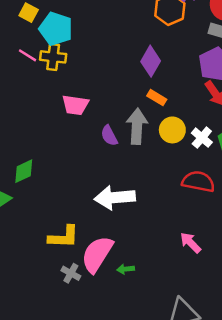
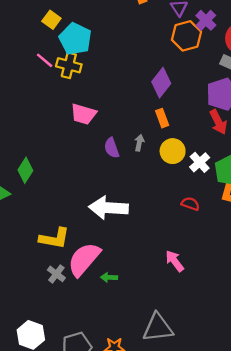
orange rectangle: (157, 98) -> (162, 118), turned 30
gray arrow: (137, 126) -> (139, 143), size x0.5
green diamond: (24, 171) -> (25, 170), turned -40
red semicircle: (198, 182) -> (190, 204), size x0.6

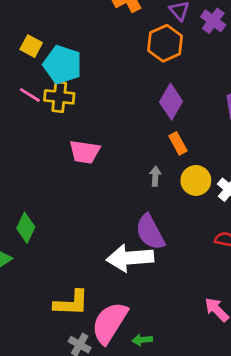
orange hexagon: (186, 36) -> (165, 43), moved
purple semicircle: (112, 148) -> (150, 232), moved, size x1.5

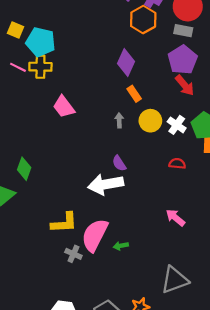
orange hexagon: (165, 43) -> (143, 19), moved
pink trapezoid: (85, 152) -> (64, 107), turned 50
purple semicircle: (150, 232) -> (119, 163), size x0.6

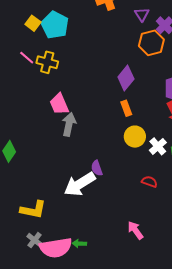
cyan pentagon: (41, 42) -> (55, 25), moved
gray arrow: (119, 120) -> (69, 124), moved, size x1.6
white arrow: (106, 184) -> (80, 184), turned -36
pink semicircle: (95, 235) -> (56, 248), moved, turned -140

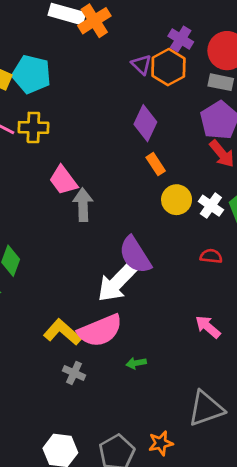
purple triangle: (142, 14) -> (141, 65), moved
purple semicircle: (97, 168) -> (135, 255), size x1.8
yellow L-shape: (33, 210) -> (62, 332), turned -136
pink semicircle: (56, 248) -> (100, 331), moved

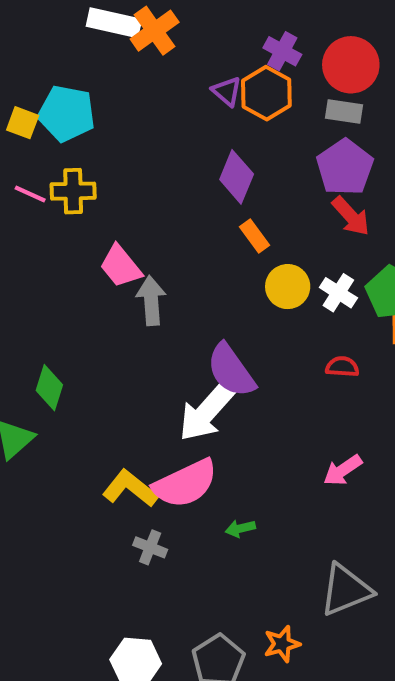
pink arrow: (208, 327) -> (343, 470), turned -72

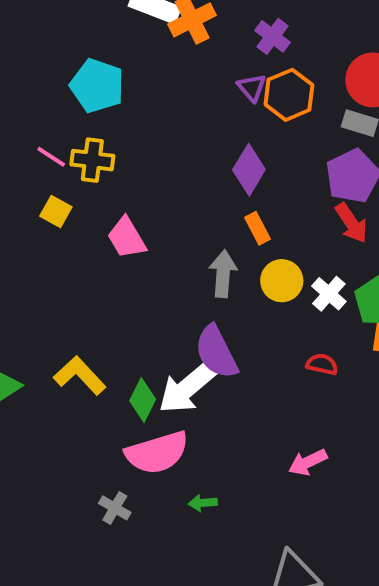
purple cross: (282, 51) -> (272, 36), moved
yellow square: (23, 123) -> (56, 211), moved
gray arrow: (151, 301) -> (223, 274), moved
green diamond: (49, 388) -> (143, 400), moved
yellow L-shape: (130, 488) -> (80, 375), moved

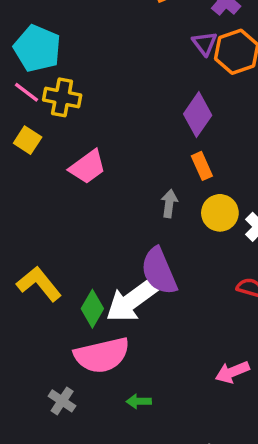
cyan pentagon: (97, 86) -> (37, 48), moved
pink trapezoid: (127, 238) -> (88, 167), turned -99
gray arrow: (223, 274) -> (169, 203), size x0.7

